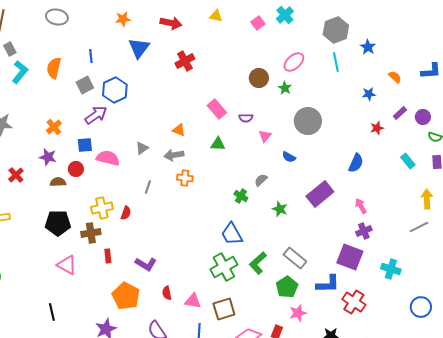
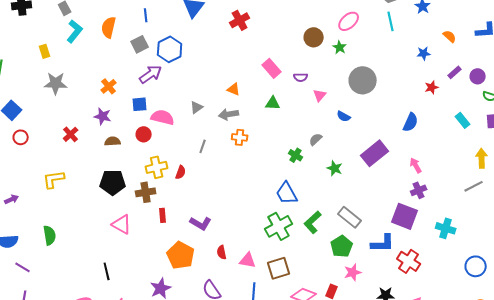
red circle: (76, 169) -> (144, 134), moved

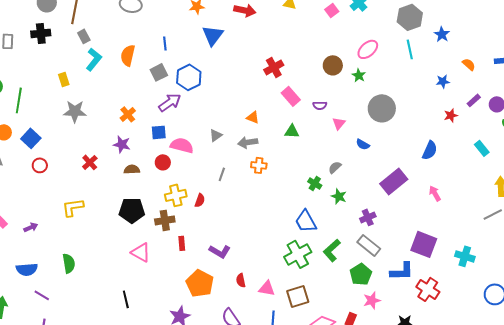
red cross: (240, 20) -> (274, 67), moved
green star: (335, 168) -> (339, 196), moved
purple cross: (419, 190) -> (368, 217), moved

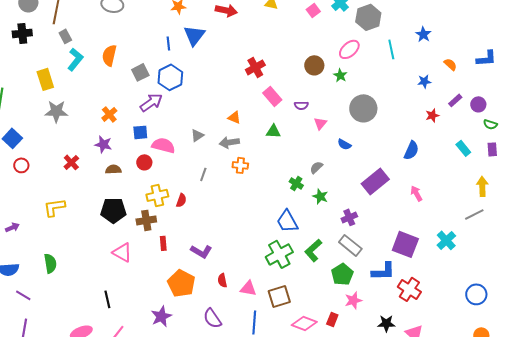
gray hexagon: (410, 17) -> (368, 17), moved
blue line: (165, 43) -> (168, 43), moved
yellow rectangle: (64, 79) -> (45, 79), size x1.5
cyan cross: (465, 256) -> (446, 240), moved, turned 30

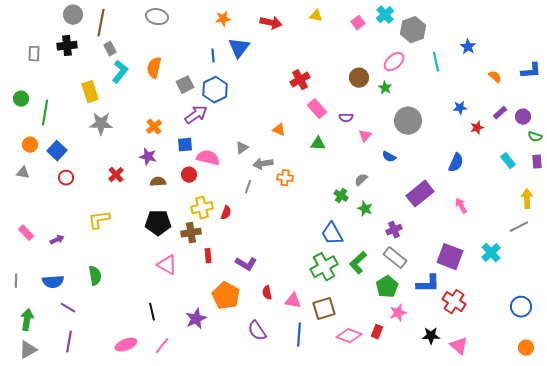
blue star: (424, 81) -> (460, 108), moved
gray arrow: (229, 142) -> (263, 164), moved
purple star: (161, 316) -> (196, 319), moved

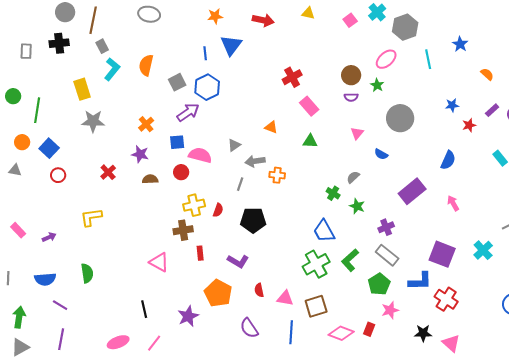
purple semicircle: (346, 118) -> (351, 97), moved
black pentagon: (158, 223) -> (253, 220), moved

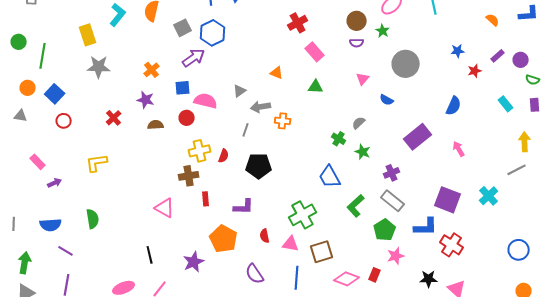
pink rectangle: (18, 230) -> (38, 162), moved
purple L-shape: (238, 261) -> (244, 207), turned -30
green cross: (316, 264) -> (303, 215), moved

